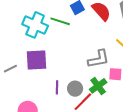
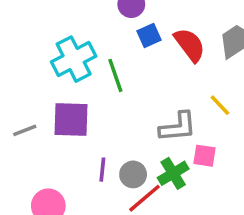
green line: (60, 21) -> (115, 75), moved, turned 48
cyan cross: (35, 25) -> (74, 59), turned 35

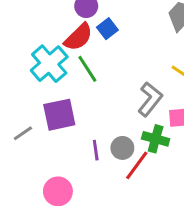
red semicircle: (190, 45) -> (79, 37), moved, turned 96
gray L-shape: (178, 127) -> (150, 99), turned -32
green cross: (173, 173) -> (156, 139), turned -30

